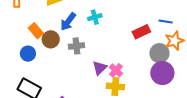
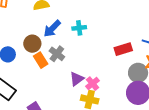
orange rectangle: (36, 31) -> (41, 60), moved
gray cross: (76, 46) -> (57, 54), turned 35

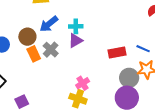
purple triangle: (77, 79) -> (75, 41), moved

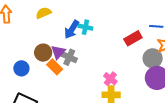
blue arrow: (49, 24) -> (72, 29), moved
cyan cross: (76, 26) -> (85, 27), turned 32
purple triangle: (75, 41) -> (58, 52), moved

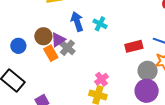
cyan cross: (85, 27) -> (100, 24), moved
blue arrow: (72, 29) -> (77, 22), turned 114

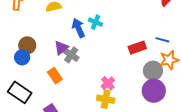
cyan cross: (100, 24) -> (95, 22), moved
brown circle: (43, 36) -> (27, 45), moved
orange rectangle: (51, 53) -> (55, 76), moved

